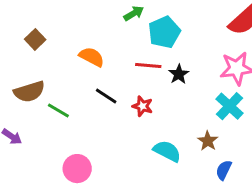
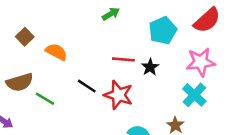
cyan pentagon: (164, 32) -> (163, 30), moved
orange semicircle: (92, 57) -> (56, 52), moved
red star: (142, 106) -> (118, 95), size x1.6

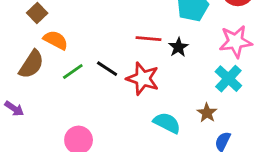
orange semicircle: (56, 52) -> (56, 40), moved
brown semicircle: (20, 82) -> (31, 64), turned -40
green line: (45, 99) -> (73, 71), moved, turned -66

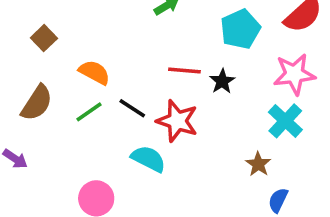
orange semicircle: (56, 40) -> (94, 72), moved
cyan semicircle: (167, 123) -> (148, 159), moved

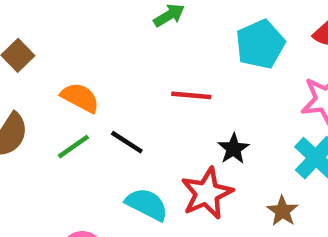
black star: (222, 81) -> (234, 149), moved
red star: (177, 121) -> (207, 193), moved, turned 30

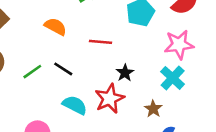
orange semicircle: (80, 98) -> (55, 27), moved

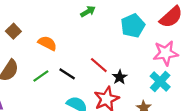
orange semicircle: (55, 27) -> (47, 43), moved
red line: (100, 42) -> (99, 65), moved, turned 36

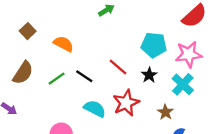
cyan pentagon: (133, 26) -> (154, 45), moved, turned 30
black star: (120, 77) -> (149, 75), moved

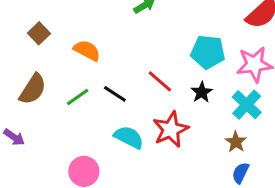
brown star: (165, 112) -> (236, 142), moved

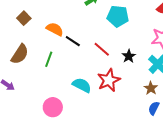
cyan pentagon: (208, 52) -> (118, 16), moved
black line: (115, 94) -> (73, 41), moved
green line: (78, 97) -> (49, 59), turned -35

